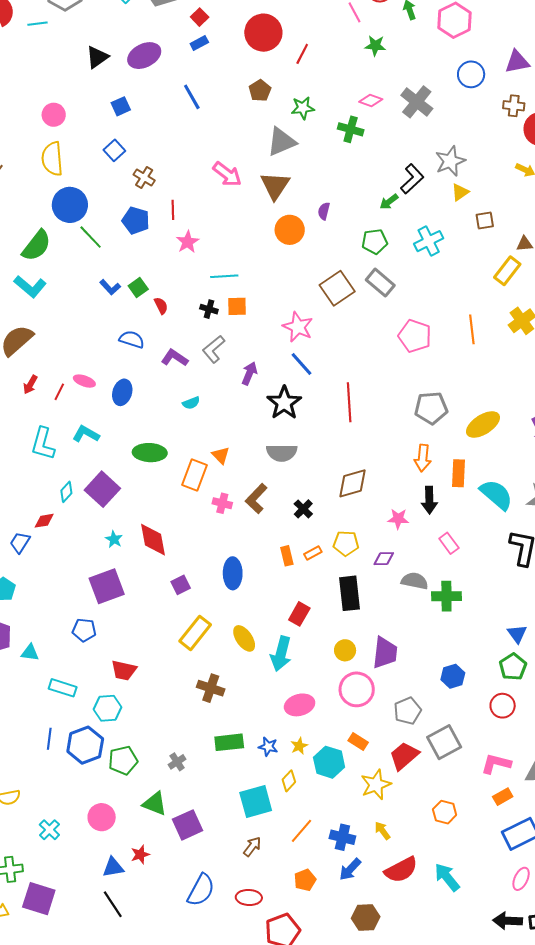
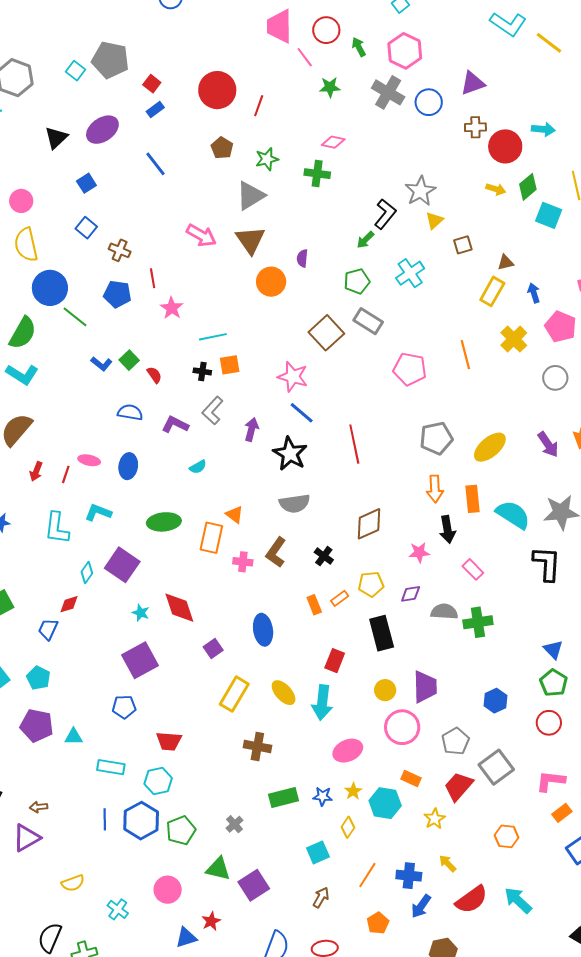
gray cross: (417, 102) -> (388, 92), moved
yellow star: (376, 785) -> (435, 819), size x0.7
cyan square: (256, 802) -> (318, 852), size x0.7

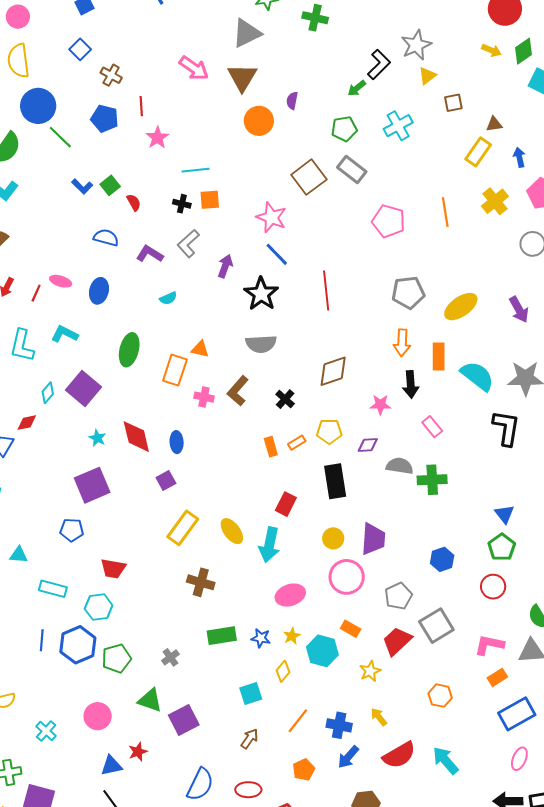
orange triangle: (235, 514) -> (200, 349), turned -30
green ellipse: (164, 522) -> (129, 350), turned -76
blue ellipse: (263, 630) -> (177, 442), moved, size x0.7

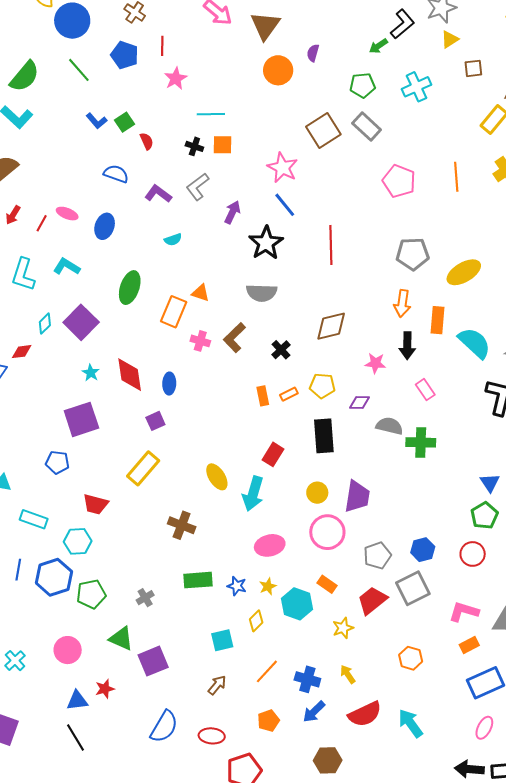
blue circle: (38, 106) -> (72, 21), moved
yellow rectangle: (183, 528) -> (143, 468), moved
blue hexagon: (442, 559) -> (423, 550), moved

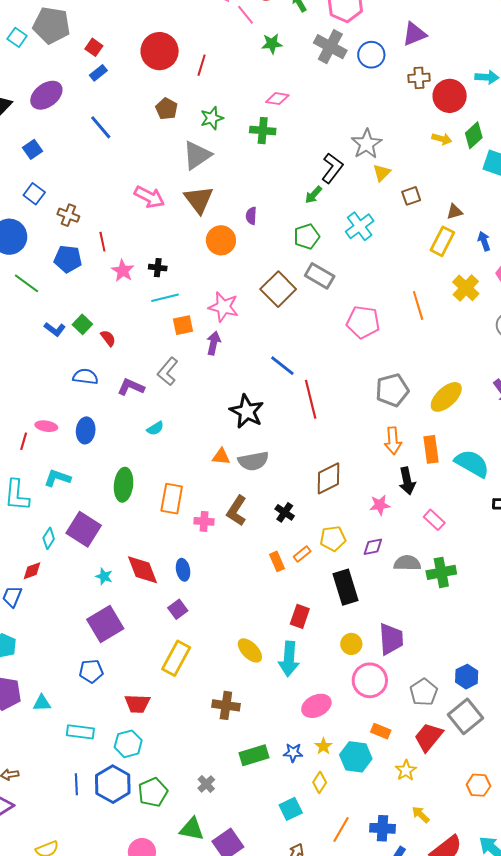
black cross: (194, 146) -> (158, 268), moved
pink star: (283, 168) -> (223, 307), moved
blue line: (285, 205) -> (282, 366), moved
purple arrow: (232, 212) -> (214, 343), moved
orange triangle: (201, 293) -> (221, 457), moved

